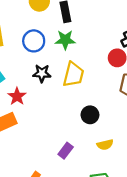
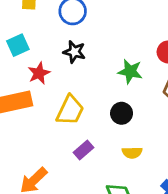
green star: (65, 40) -> (130, 71), moved
yellow trapezoid: (73, 75) -> (70, 110), moved

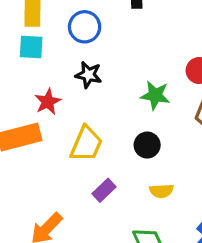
cyan square: (18, 45) -> (31, 47), moved, turned 30

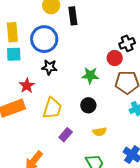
blue circle: (85, 27) -> (44, 39), size x1.4

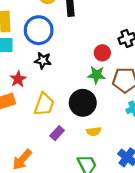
red circle: (115, 58) -> (102, 53), moved
green star: (90, 75) -> (96, 75), moved
black circle: (88, 105) -> (83, 103), size x1.6

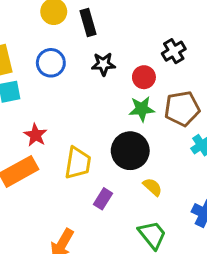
blue circle: (39, 30) -> (51, 63), size x0.7
black star: (43, 60) -> (103, 64), moved
yellow semicircle: (94, 131) -> (152, 187), turned -120

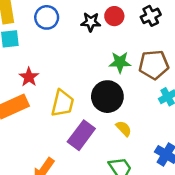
red circle: (144, 77) -> (114, 16), moved
purple rectangle: (103, 199) -> (81, 135), size x1.6

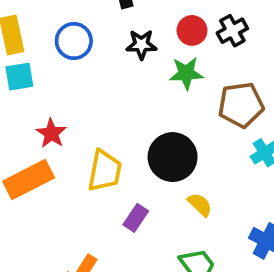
red circle: (114, 16) -> (192, 30), moved
green star: (120, 62) -> (186, 73), moved
purple rectangle: (81, 135) -> (136, 218), size x0.6

